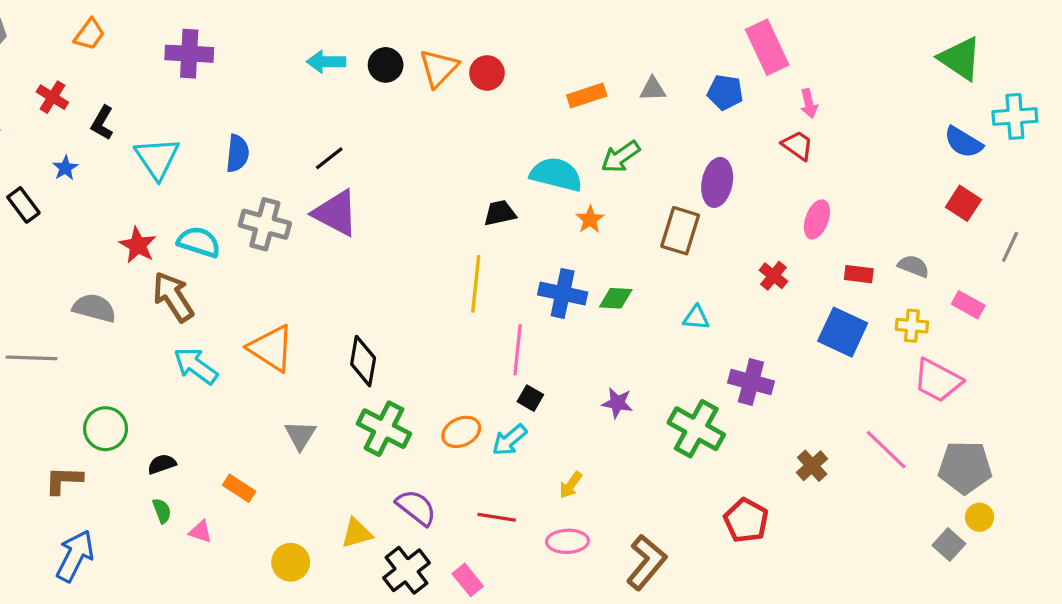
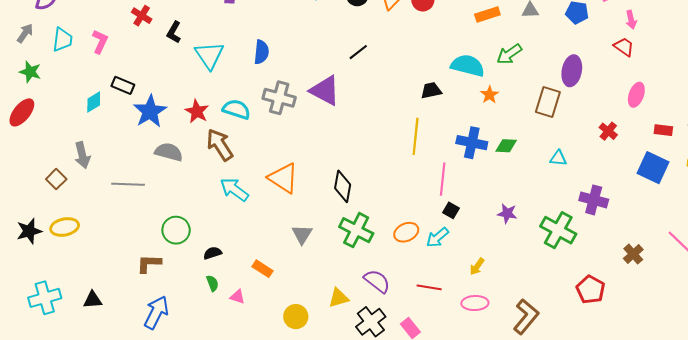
black line: (329, 158) -> (358, 52), moved
blue star: (65, 168) -> (150, 111), moved, size x2.0
black rectangle: (23, 205) -> (123, 85), turned -30

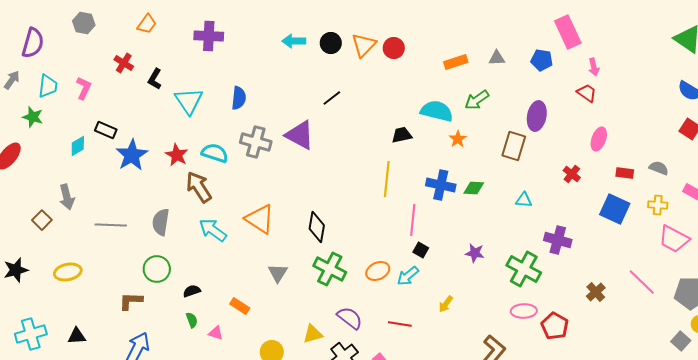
green star: (30, 72) -> (33, 117), moved
gray semicircle: (169, 152) -> (161, 222), moved, turned -96
yellow ellipse: (65, 227) -> (68, 272), moved
pink ellipse: (475, 303) -> (524, 311), moved

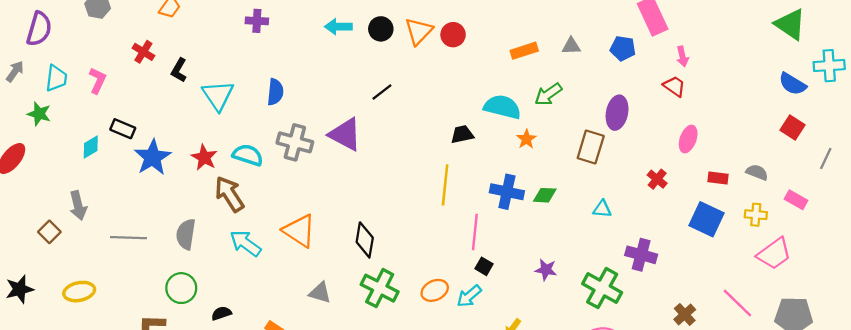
purple cross: (209, 36) -> (257, 21), moved, size x0.7
pink trapezoid: (674, 239) -> (774, 254), turned -64
gray triangle: (278, 273) -> (320, 293), turned -45

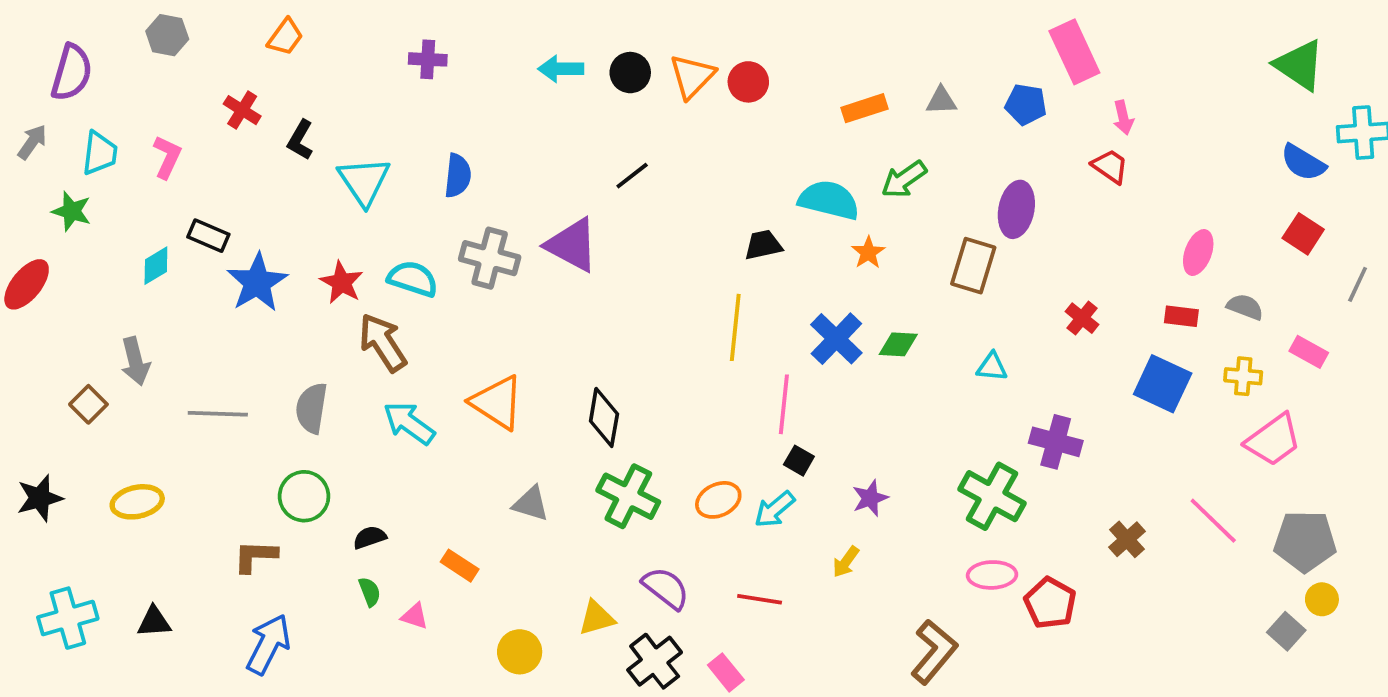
pink ellipse: (688, 139) -> (1198, 253), moved
blue cross: (507, 192) -> (836, 339), turned 32
purple star: (546, 270) -> (870, 498), moved, turned -30

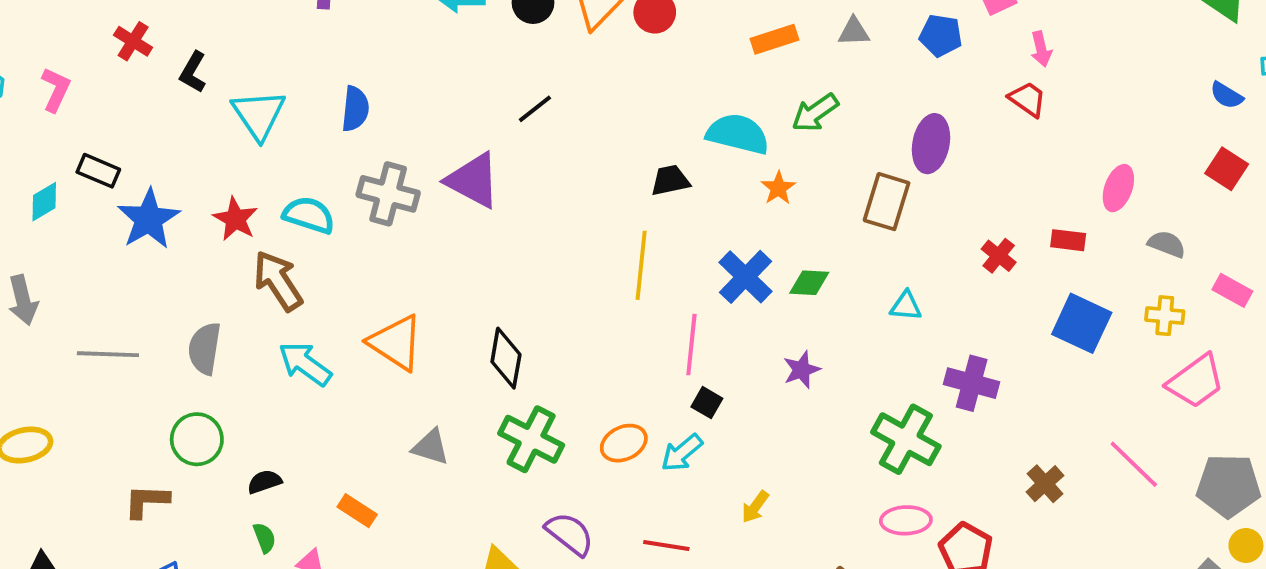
blue semicircle: (1303, 163) -> (1227, 95), size x0.7
red rectangle: (1181, 316) -> (1068, 240), moved
purple star: (870, 498) -> (802, 370), moved

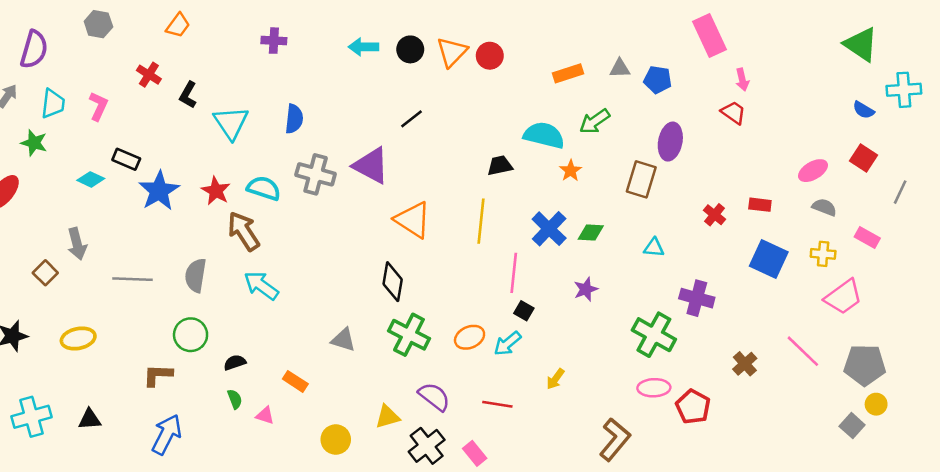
blue pentagon: (941, 35) -> (658, 80), moved
pink ellipse: (1118, 188) -> (813, 171), moved, turned 40
cyan diamond: (44, 202) -> (91, 179), turned 56
orange triangle: (396, 343) -> (413, 220), moved

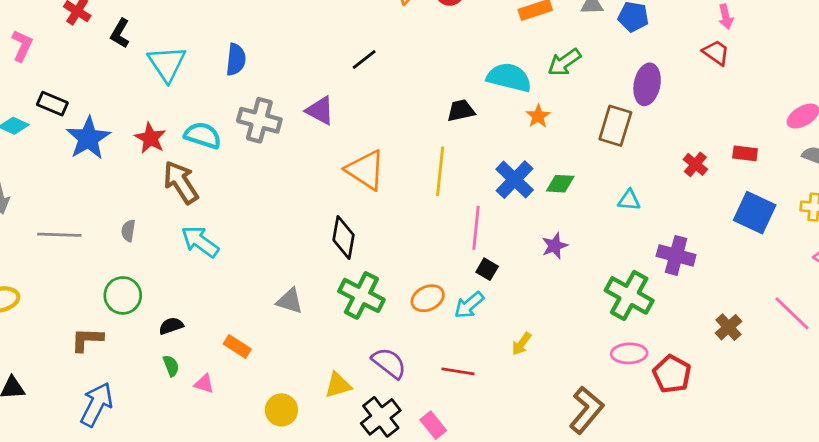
purple triangle: (371, 166) -> (320, 111), size x0.7
gray semicircle: (196, 275) -> (128, 231), size x0.6

